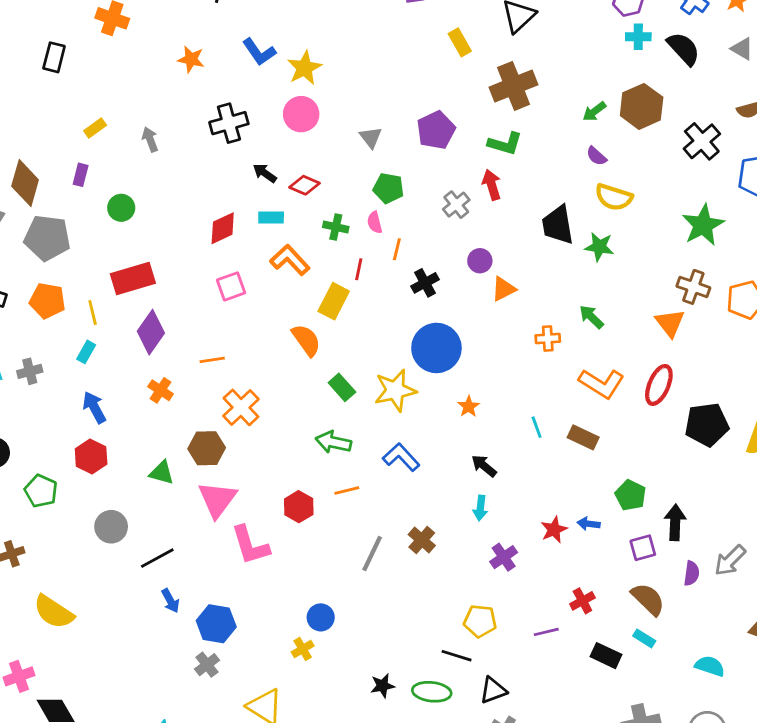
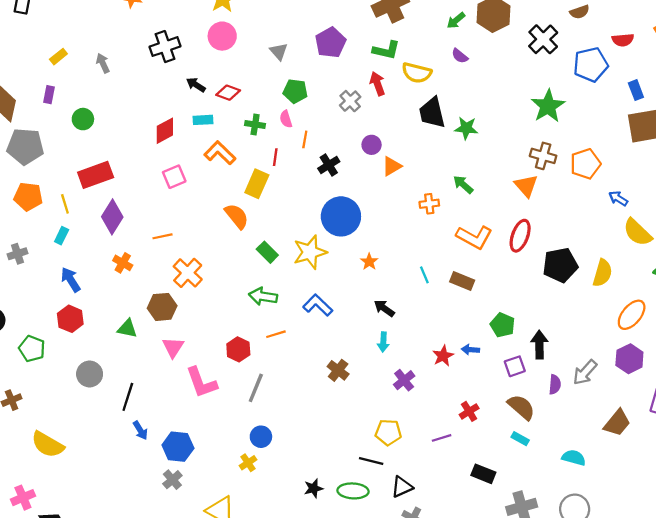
yellow semicircle: (614, 197) -> (417, 73), moved
pink triangle: (217, 499) -> (173, 347), size x0.7
gray line: (372, 554) -> (256, 388), moved
black line: (157, 558) -> (128, 397), turned -40
black rectangle: (606, 656) -> (483, 474), moved

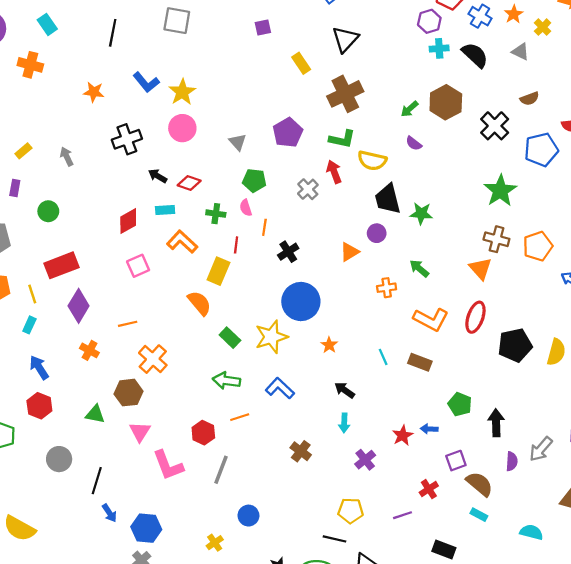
purple circle: (372, 145) -> (377, 233), moved
purple square: (515, 366) -> (456, 461), moved
blue circle: (261, 437) -> (248, 516), moved

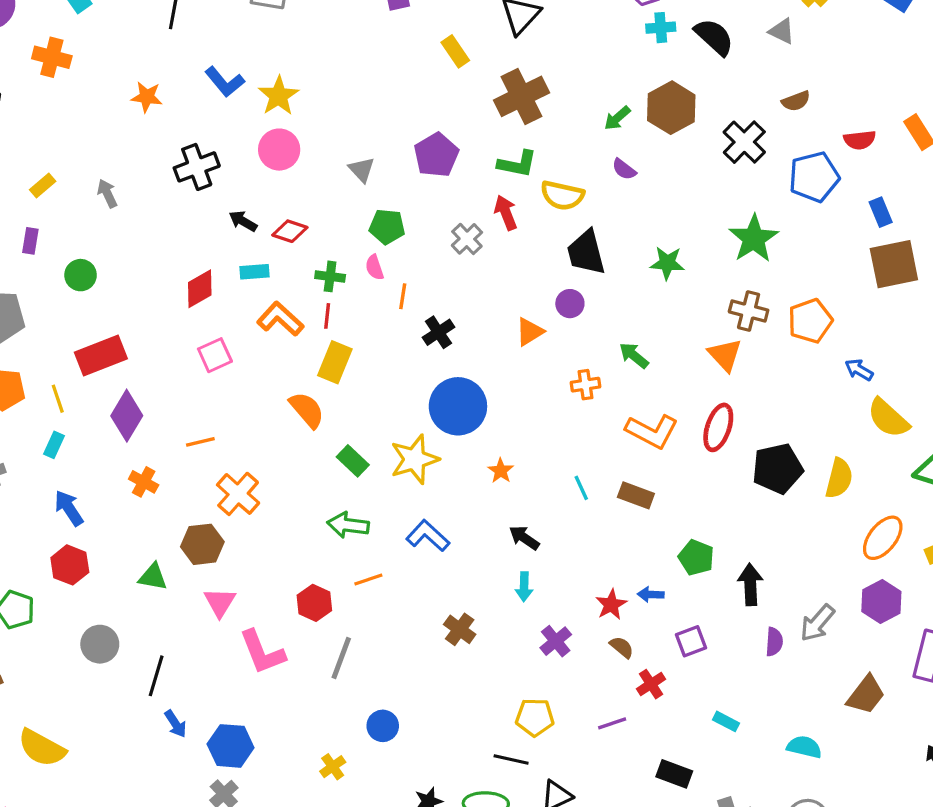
green star: (421, 214) -> (667, 263), moved
red line: (236, 245) -> (327, 316), moved
brown semicircle: (480, 484) -> (622, 647), moved, size x0.6

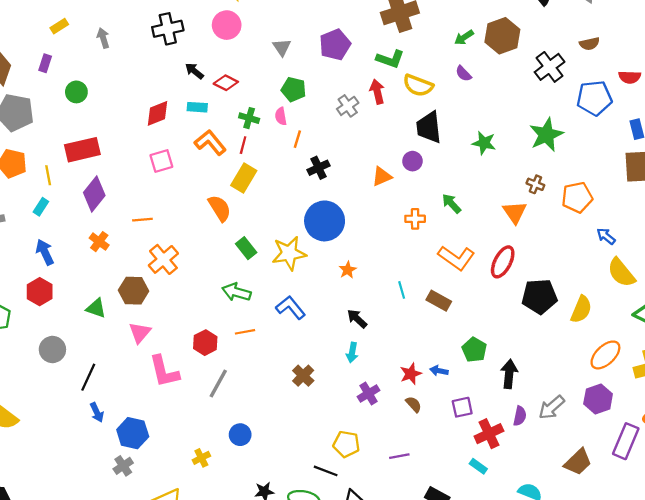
brown cross: (749, 311) -> (535, 184), size x0.7
red cross: (651, 684) -> (489, 434), moved, size x1.4

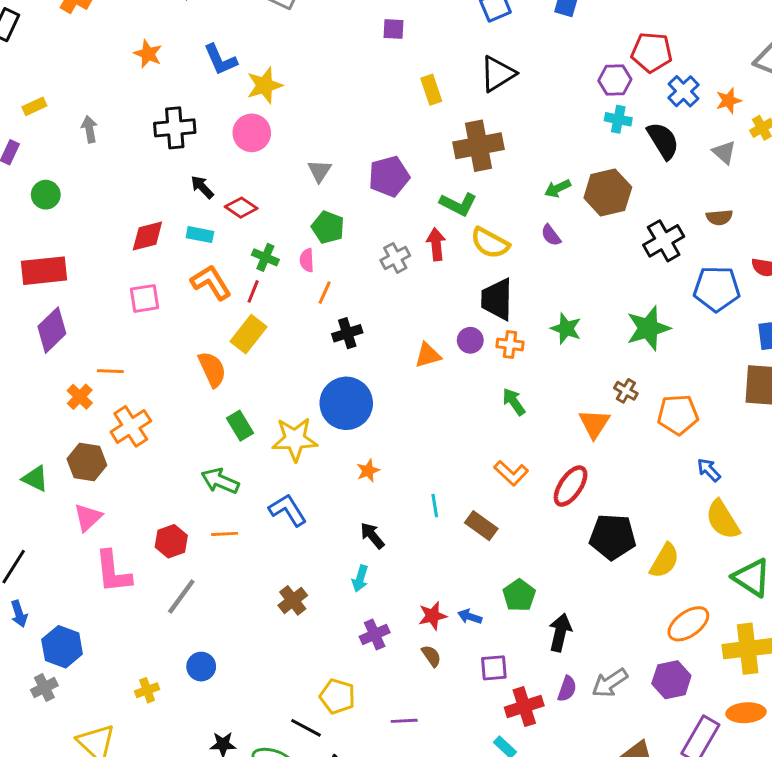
orange cross: (415, 219) -> (510, 344), moved
orange cross: (99, 242) -> (80, 397), moved
orange L-shape: (456, 258) -> (511, 473), size x0.7

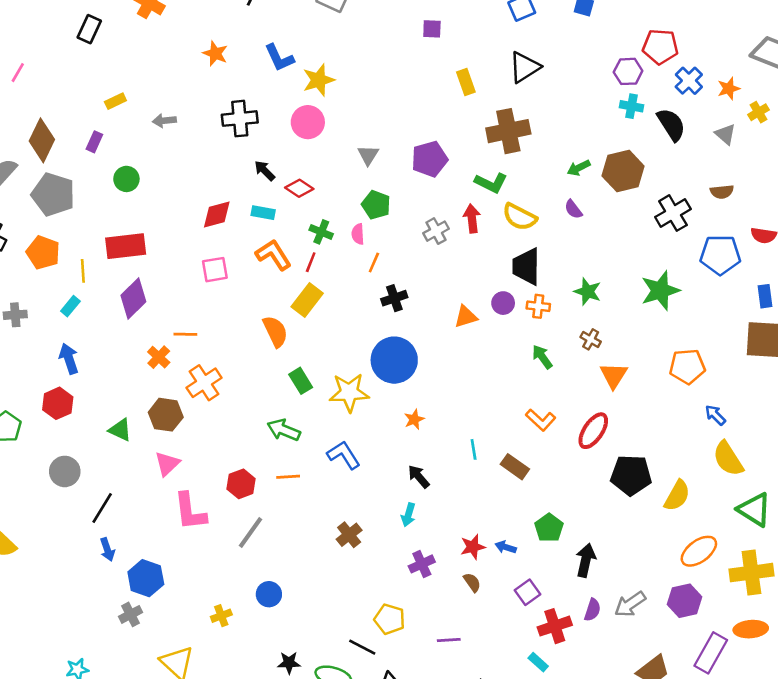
gray arrow: (89, 129) -> (164, 121), turned -85
brown cross: (626, 391) -> (591, 339), moved
purple square: (494, 668) -> (527, 592), turned -30

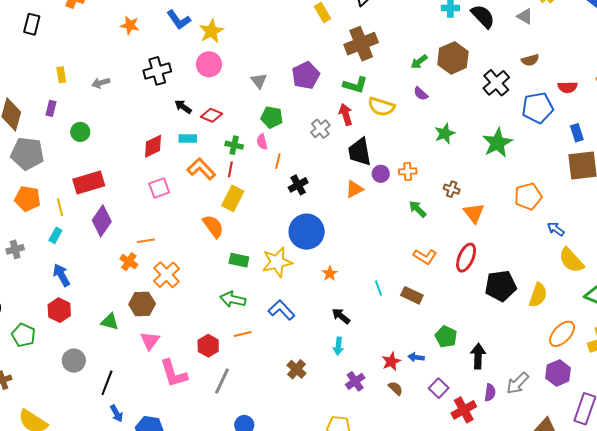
yellow rectangle: (115, 101) -> (61, 75), turned -63
black trapezoid: (526, 266) -> (360, 152), moved
green star: (588, 292) -> (445, 133), moved, turned -30
green rectangle: (301, 381) -> (239, 260), turned -36

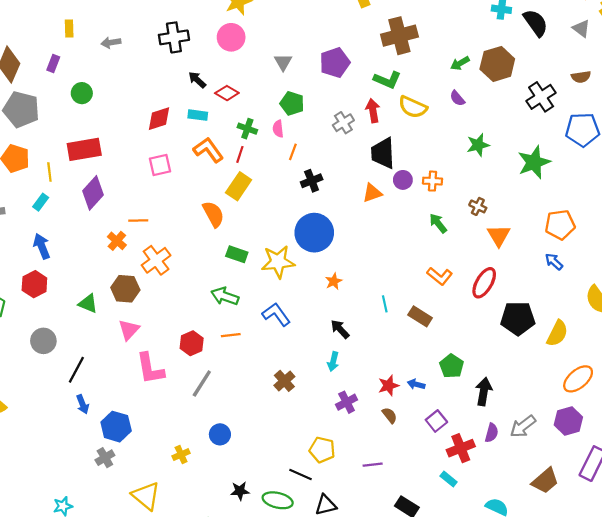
blue arrow: (556, 229) -> (554, 262), moved

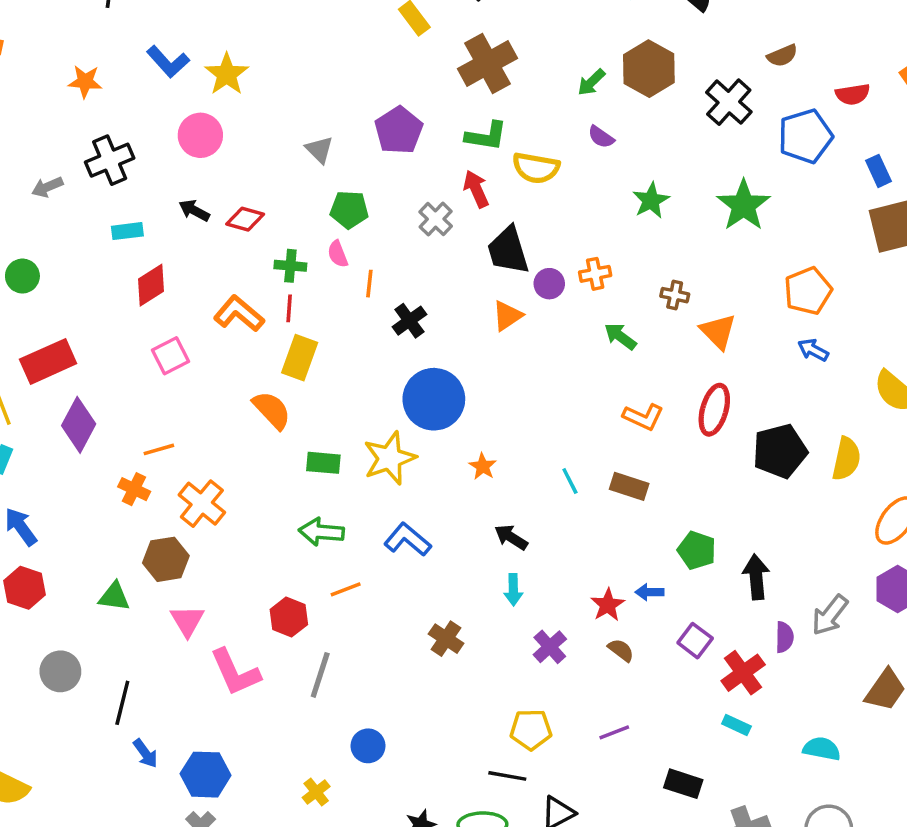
black cross: (174, 37) -> (110, 160), moved
pink circle: (231, 37) -> (200, 135), moved
cyan rectangle: (198, 115) -> (127, 231), moved

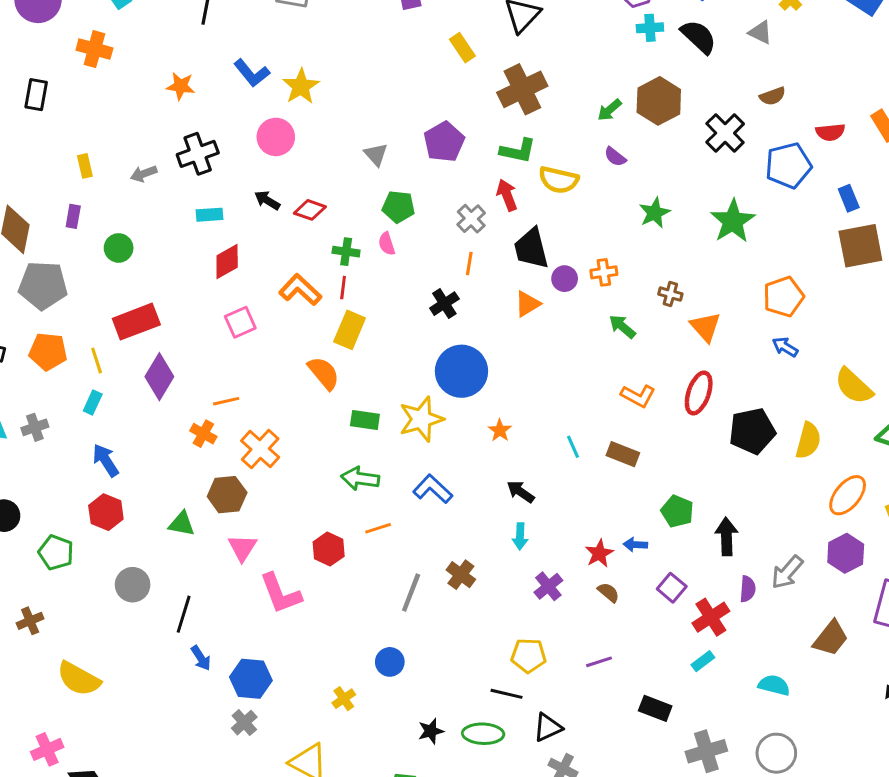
orange line: (369, 284) -> (469, 263), moved
gray line: (320, 675) -> (411, 593), moved
cyan rectangle: (736, 725) -> (703, 661), turned -65

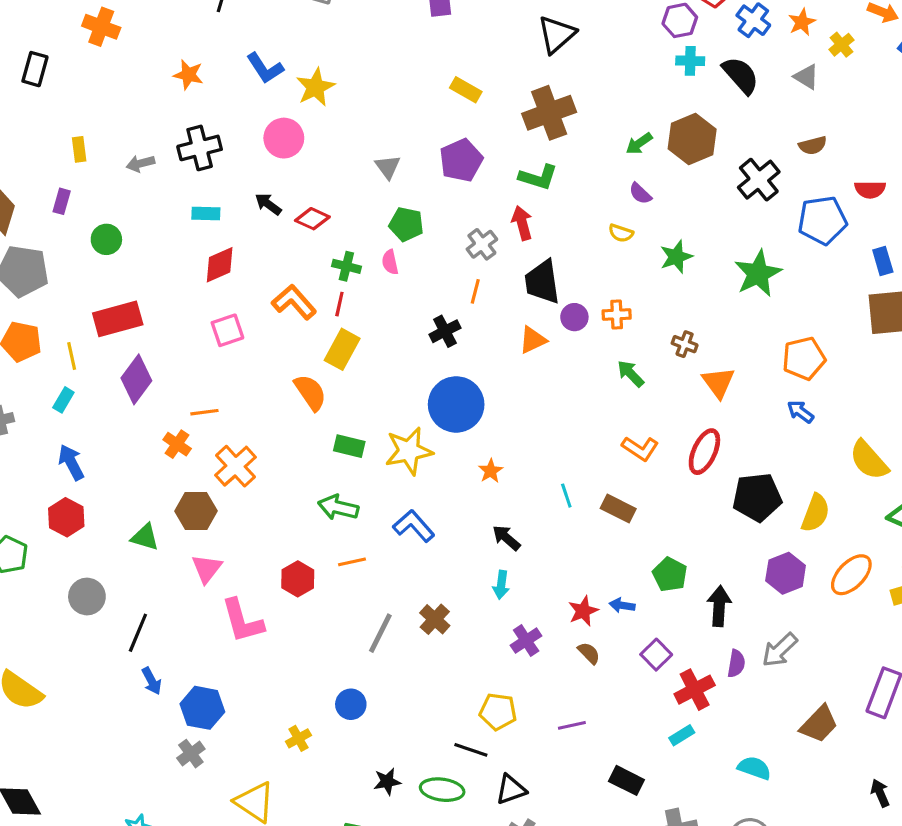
yellow rectangle: (462, 48) -> (466, 90), moved, turned -32
yellow semicircle: (559, 180) -> (621, 233), moved, size x0.6
purple hexagon: (846, 553) -> (786, 573), moved

